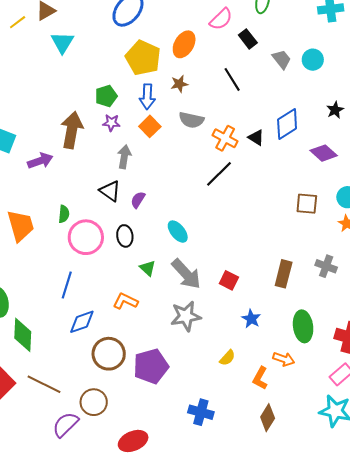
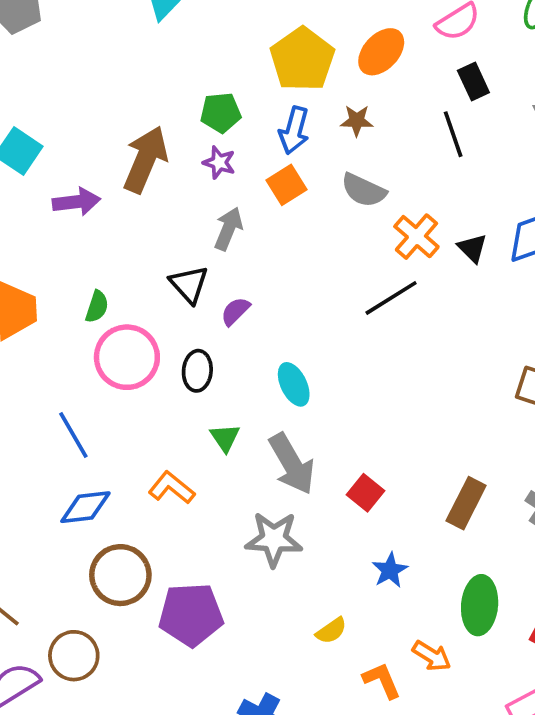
black rectangle: (248, 39) -> (473, 81), moved
blue line: (67, 285) -> (73, 435), turned -60
orange L-shape: (260, 378) -> (382, 680), turned 115

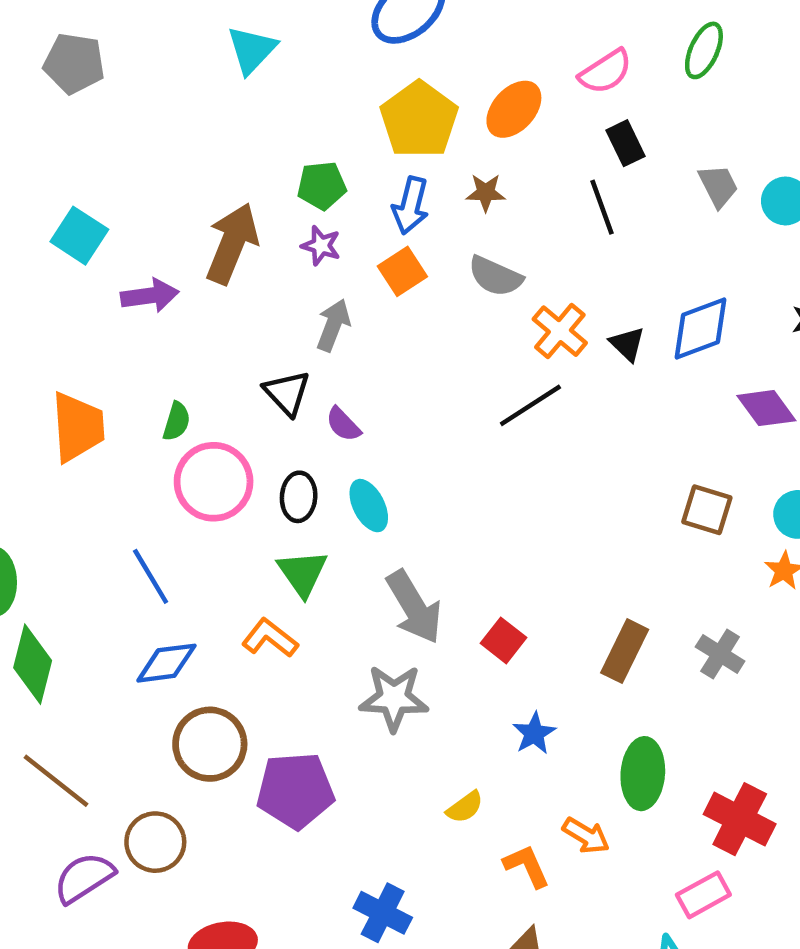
purple semicircle: (235, 311) -> (343, 424), turned -88
cyan ellipse: (294, 384) -> (369, 506), moved
green triangle: (225, 438) -> (302, 573), moved, size x1.4

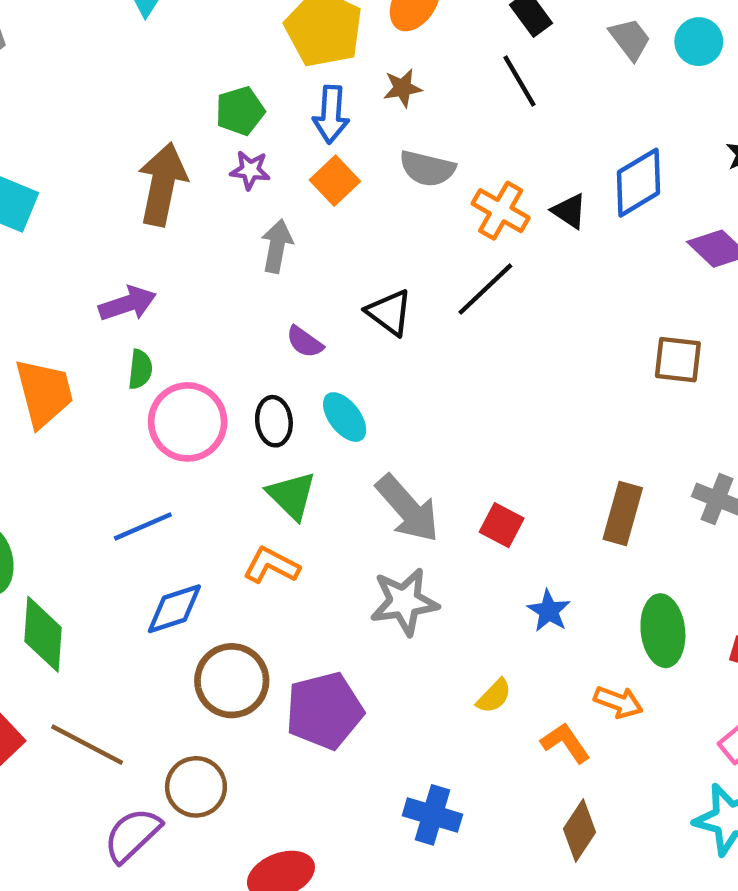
purple arrow: (150, 296) -> (127, 304), moved
black triangle: (287, 393) -> (389, 312), moved
blue line: (151, 576) -> (143, 526), turned -72

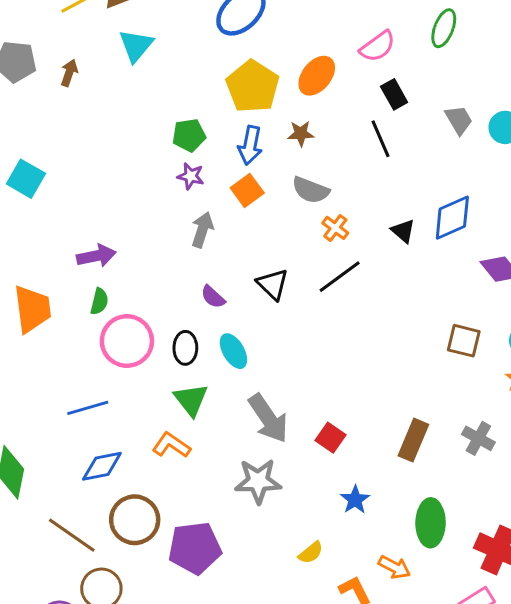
brown arrow: (162, 184) -> (69, 73), moved, size x0.5
orange cross: (501, 211) -> (335, 228), moved, size x0.7
brown line: (87, 745) -> (72, 535), moved

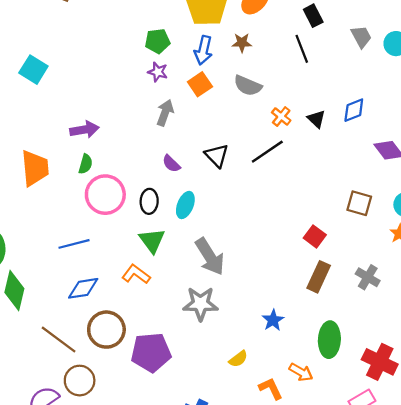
blue diamond: (452, 218) -> (354, 110), size x0.7
orange cross: (335, 228) -> (281, 116), moved
cyan ellipse: (233, 351) -> (185, 205), turned 50
red square: (330, 438) -> (315, 236), moved

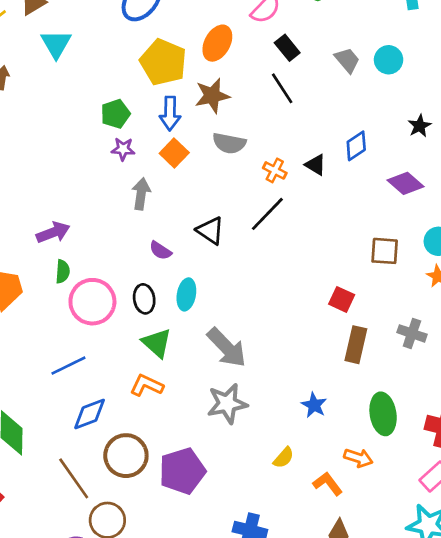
brown star: (242, 43) -> (212, 96), size x1.5
brown line: (59, 340) -> (74, 478), turned 30

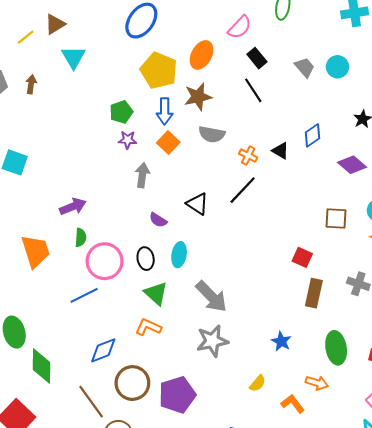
blue line: (68, 366) -> (84, 295), moved

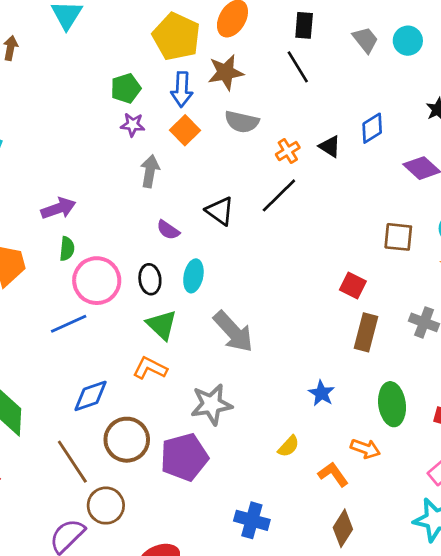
black rectangle: (257, 58) -> (304, 25), turned 42
orange cross: (248, 156) -> (288, 151), turned 30
gray star: (212, 341) -> (212, 404), moved

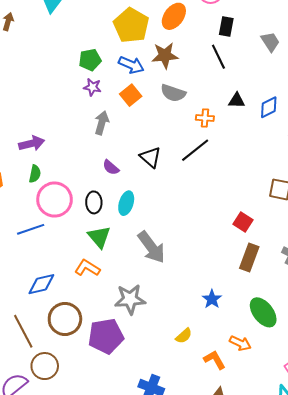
blue arrow: (182, 89) -> (131, 65), turned -75
black triangle: (330, 146) -> (237, 101), moved, turned -36
orange cross: (288, 151) -> (205, 118), turned 30
green ellipse: (392, 404) -> (263, 312), turned -36

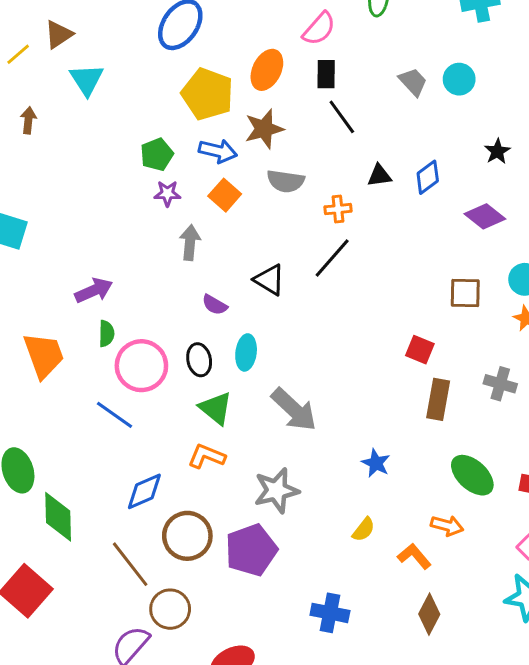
black rectangle: (226, 27) -> (326, 74), moved
blue line: (31, 229) -> (115, 415), turned 64
blue star: (212, 299) -> (376, 463), moved

